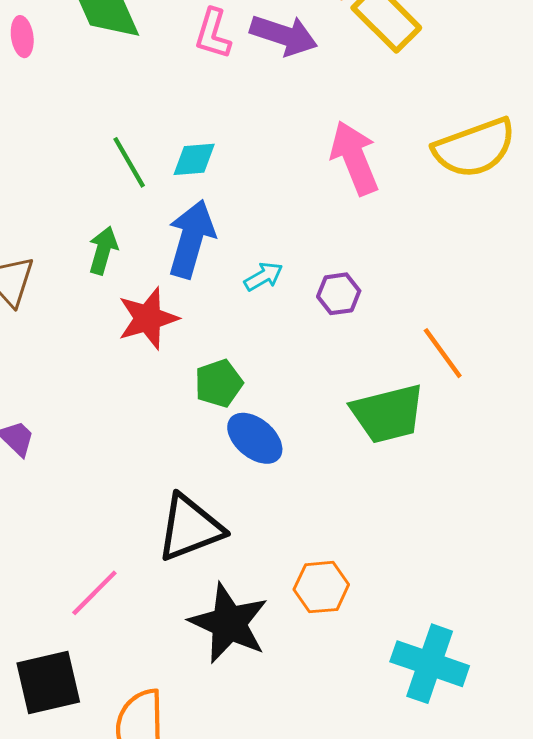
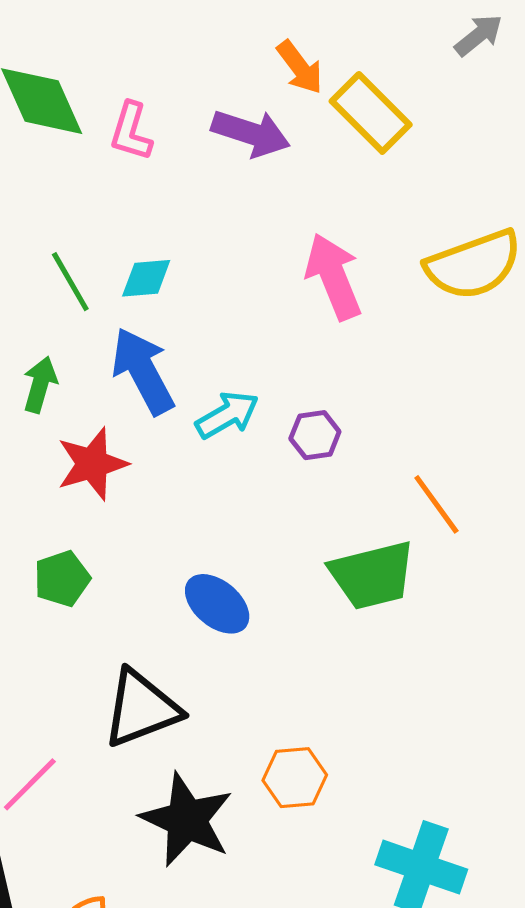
pink L-shape: (213, 34) -> (131, 131), moved
blue arrow: (191, 239) -> (143, 371), turned -44
cyan arrow: (263, 276) -> (227, 415), size x1.4
green pentagon: (219, 383) -> (62, 579), moved

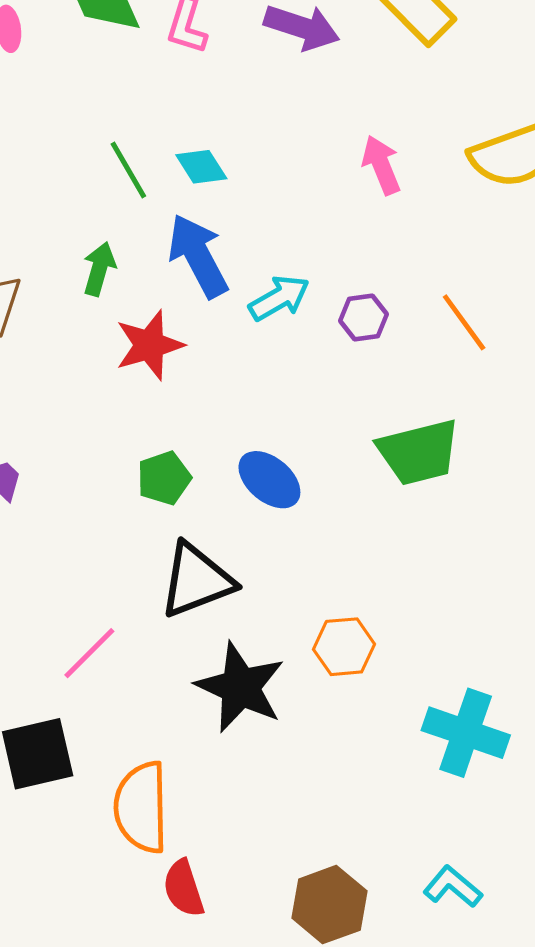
pink arrow: (334, 277) -> (381, 165), size x0.7
cyan diamond: (146, 278) -> (201, 167), turned 62
orange line: (436, 504) -> (464, 322), moved
green pentagon: (62, 579) -> (164, 478), moved

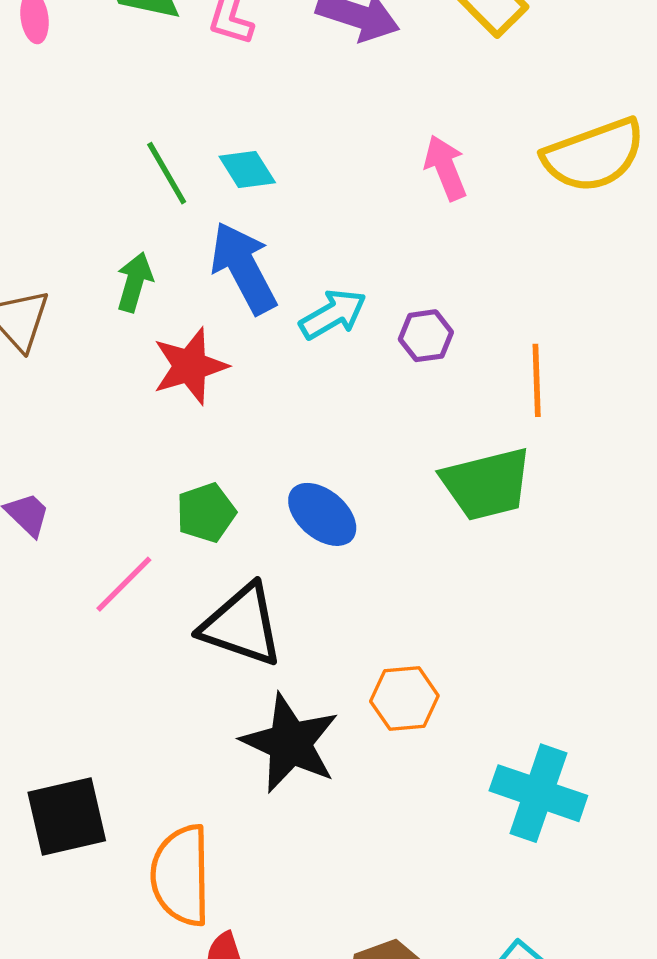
orange line: (464, 322) -> (537, 380), moved, turned 34
black triangle: (196, 580) -> (242, 625), turned 40
pink line: (89, 653) -> (124, 584), moved

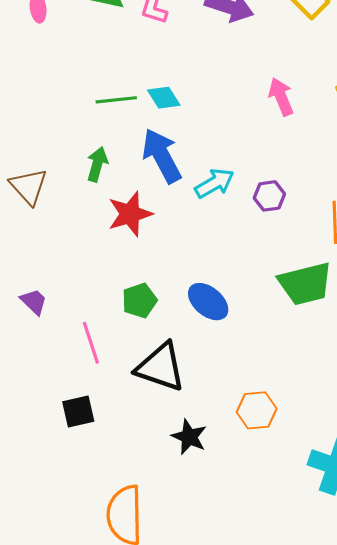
green line: (167, 173) -> (116, 100), turned -66
pink line: (124, 584) -> (91, 343), turned -63
black star: (290, 743) -> (189, 437), size x0.6
black square: (67, 816) -> (78, 411), moved, size x0.7

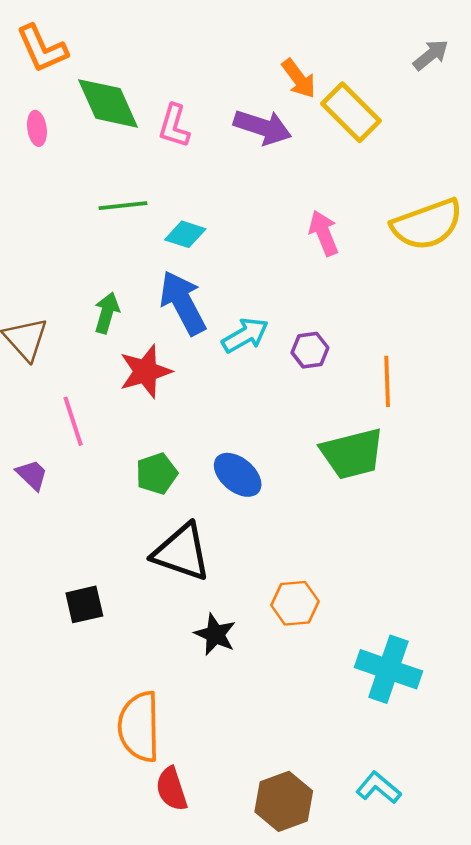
cyan diamond: (164, 98) -> (185, 234), turned -40
green line: (116, 100) -> (123, 206), moved
pink line: (91, 343) -> (73, 421), moved

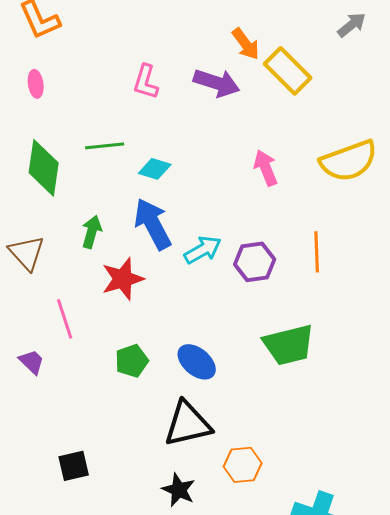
green diamond: (108, 103) -> (44, 168), moved, turned 32
purple hexagon: (310, 350) -> (255, 262), size x1.4
orange line: (387, 381) -> (317, 252), moved
black triangle: (182, 552) -> (188, 424), moved, turned -32

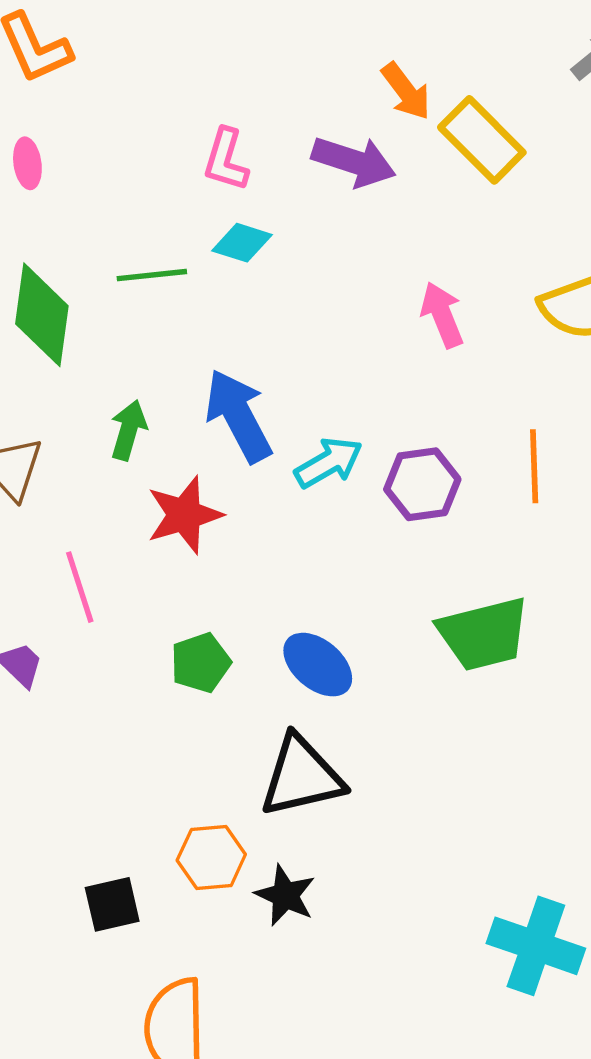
cyan diamond: (155, 169) -> (242, 243), moved
orange hexagon: (243, 465) -> (211, 857), moved
black square: (74, 466) -> (112, 904), moved

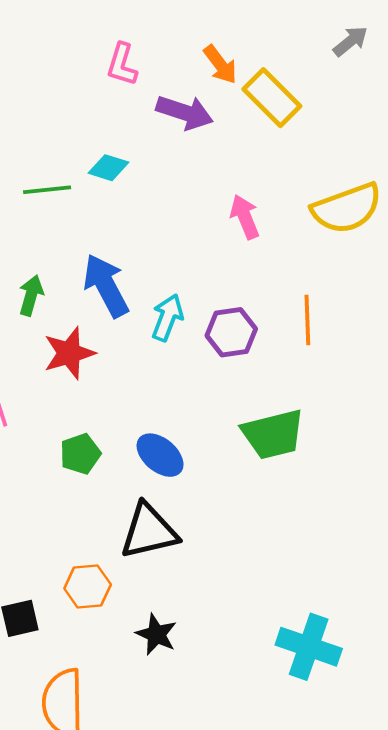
pink L-shape: (226, 160) -> (122, 64), moved
cyan arrow: (329, 463) -> (167, 318), turned -39
black star: (285, 895) -> (156, 634), moved

